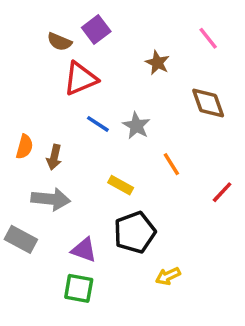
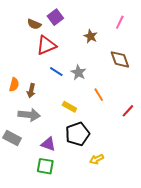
pink line: (208, 38) -> (120, 22), turned 64

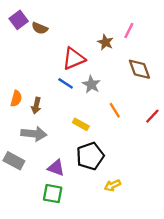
purple square: (55, 17) -> (19, 20), moved
pink line: (120, 22) -> (129, 31), moved
red triangle: (46, 45) -> (74, 59), moved
red line: (128, 111) -> (152, 116), moved

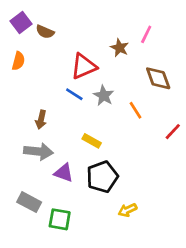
orange semicircle: (16, 99) -> (18, 61), moved
orange line: (115, 110) -> (136, 110), moved
gray rectangle: (14, 161) -> (29, 202), moved
purple triangle: (56, 168) -> (64, 173), moved

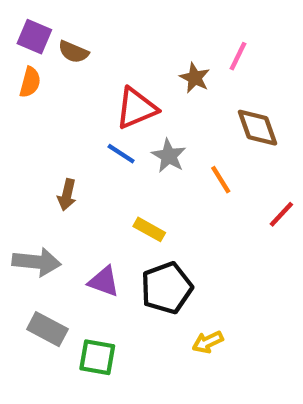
purple square: (21, 22) -> (34, 37), turned -30
orange semicircle: (18, 61) -> (30, 82), moved
gray arrow: (38, 152) -> (37, 262), moved

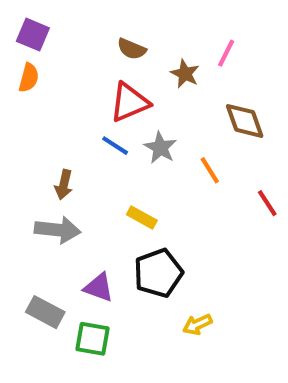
brown semicircle: (73, 52) -> (132, 49), moved
red line: (281, 214) -> (267, 203), turned -76
gray arrow: (37, 262) -> (58, 230), moved
purple triangle: (104, 281) -> (99, 287), moved

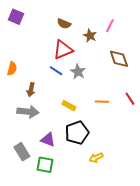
orange semicircle: (29, 78) -> (12, 69), moved
orange line: (210, 170) -> (102, 102), moved, turned -56
gray rectangle: (45, 312) -> (22, 152), turned 30

